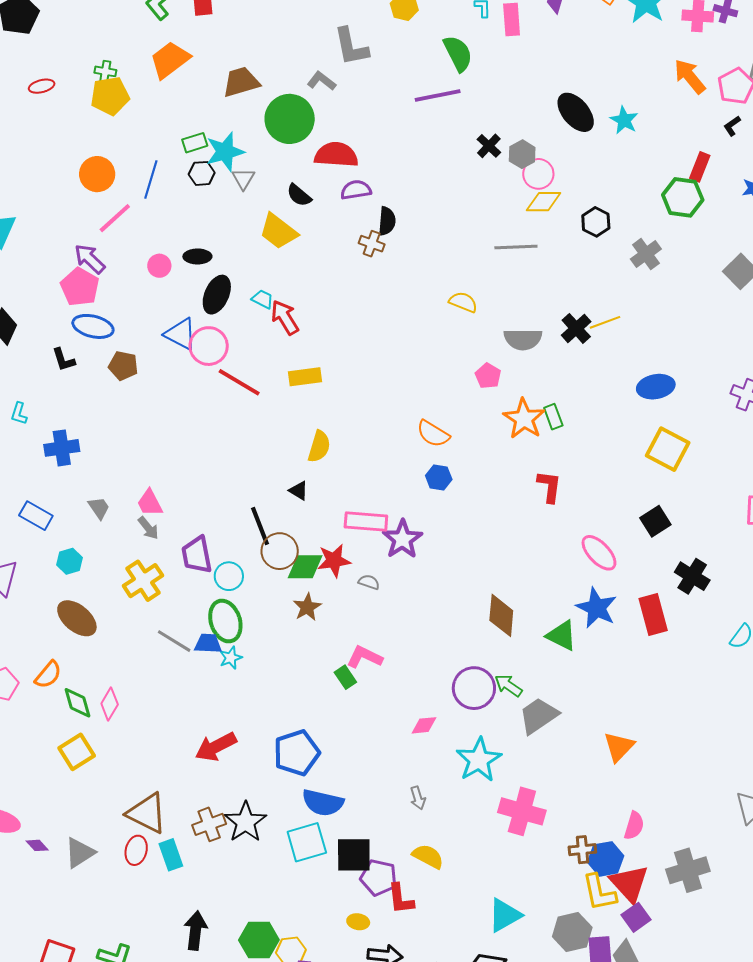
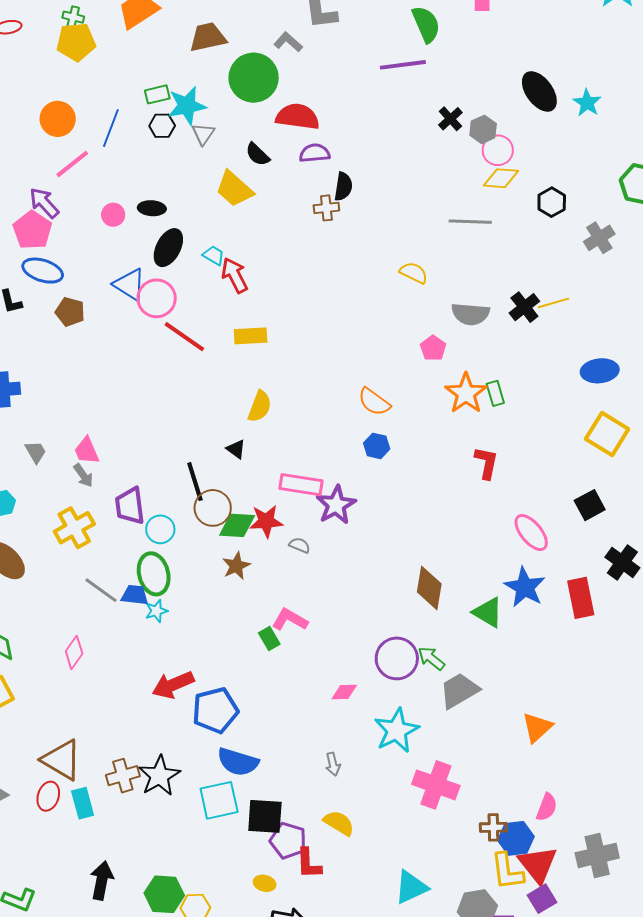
brown cross: (372, 244) -> (326, 208), turned -30
pink diamond: (110, 704) -> (74, 652), moved
red arrow: (216, 747) -> (173, 685), moved

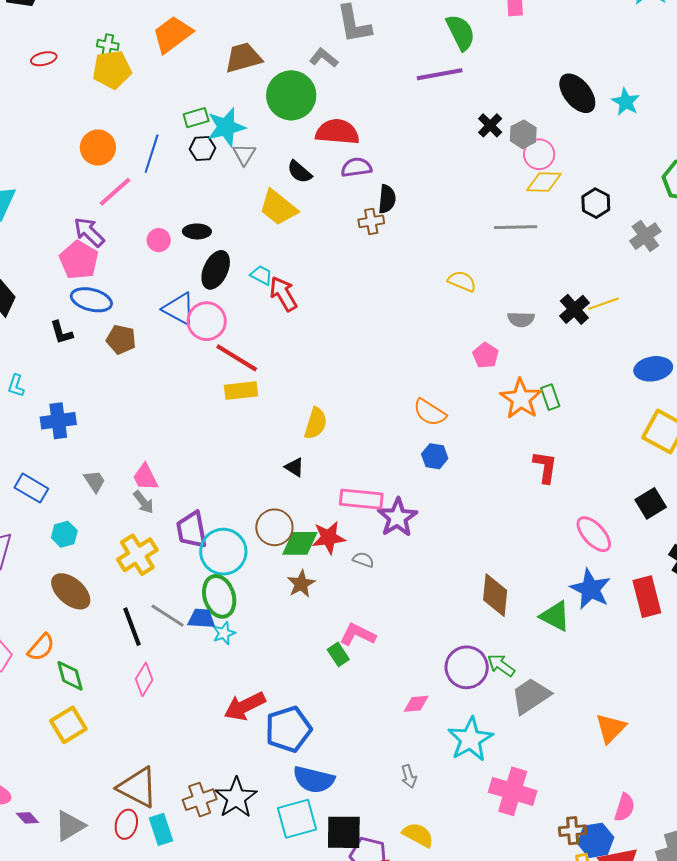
gray semicircle: (470, 314) -> (521, 319), size x0.7
yellow rectangle: (251, 336) -> (241, 391), moved
black line: (195, 482) -> (132, 627), moved
cyan circle: (160, 529) -> (223, 552), size x1.6

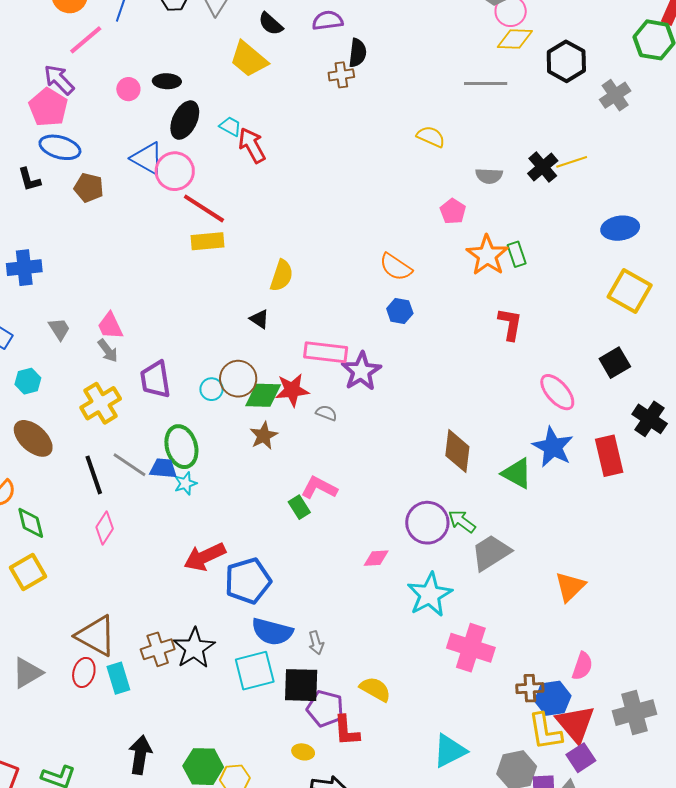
black hexagon: (596, 203) -> (566, 61), size x1.4
cyan circle: (223, 552) -> (211, 389), moved, size x0.5
gray arrow: (409, 776) -> (316, 643), moved

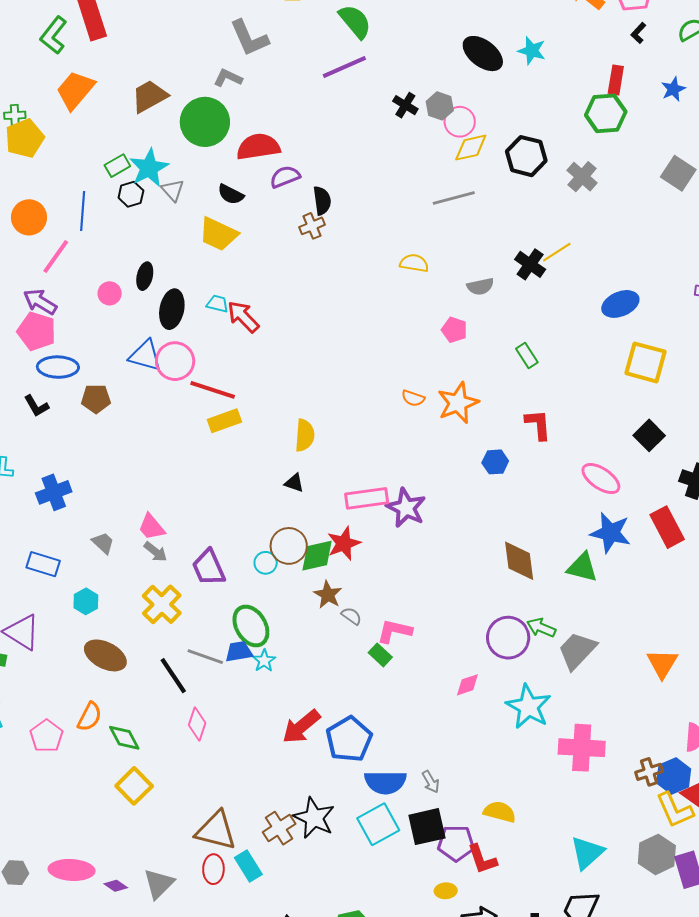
black ellipse: (167, 81) -> (145, 276), turned -64
orange star: (487, 255) -> (458, 403), moved, turned 30
orange semicircle: (396, 267) -> (413, 398), size x0.7
blue hexagon: (400, 311) -> (495, 462), moved
gray semicircle: (326, 413) -> (351, 616), moved, turned 30

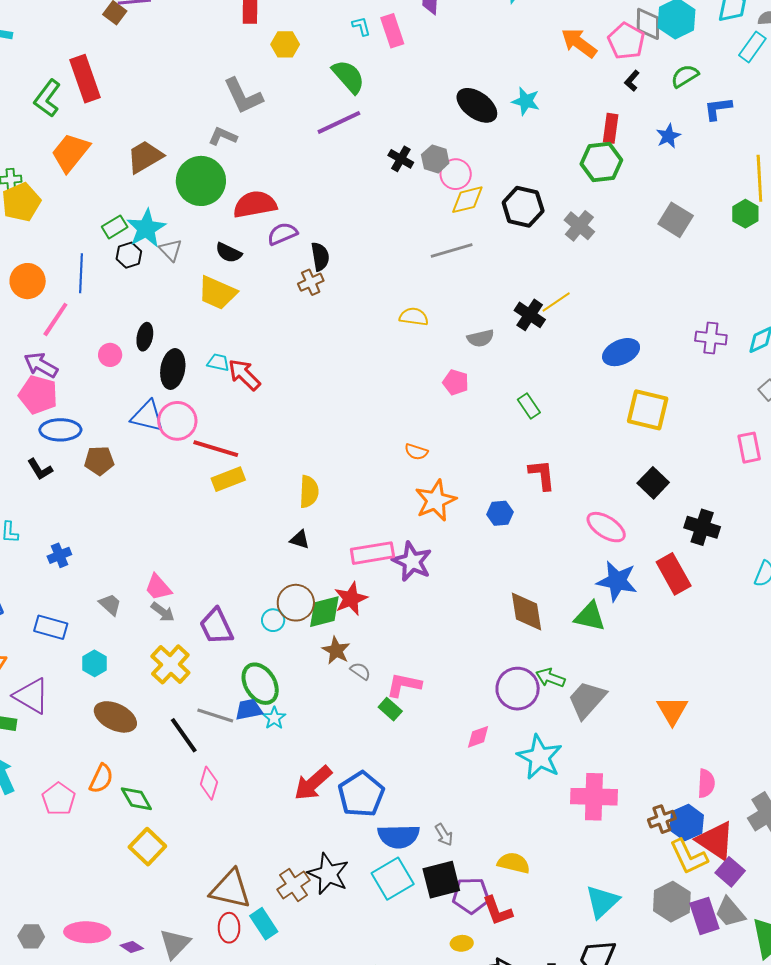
orange star: (458, 403) -> (436, 500), moved
blue cross: (54, 492) -> (59, 555), size x0.7

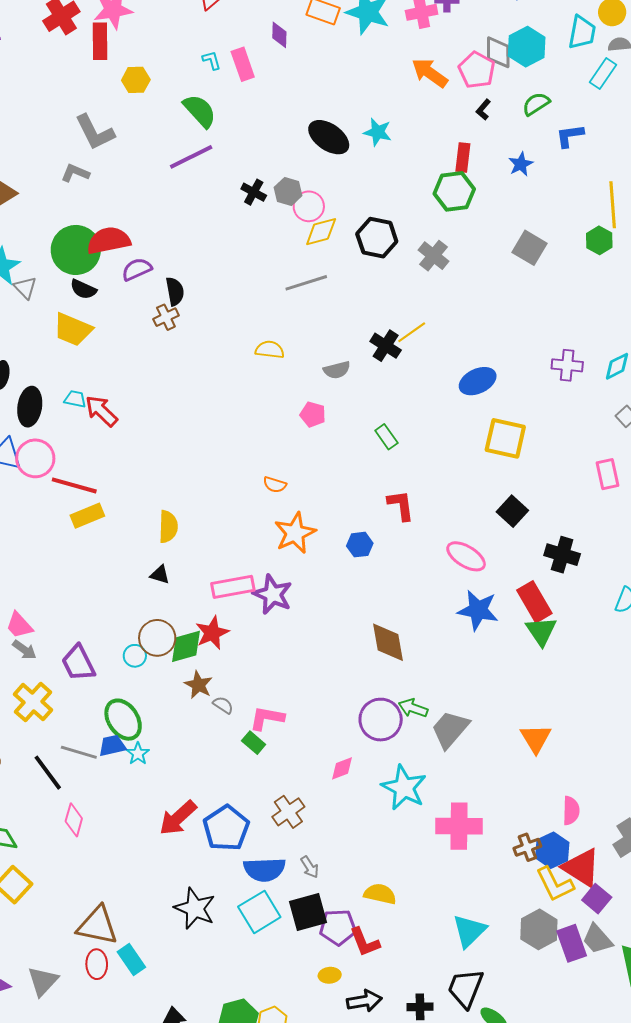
green circle: (201, 181) -> (76, 250), moved
green triangle: (590, 616) -> (541, 631), moved, turned 44
brown cross: (294, 885) -> (288, 812), moved

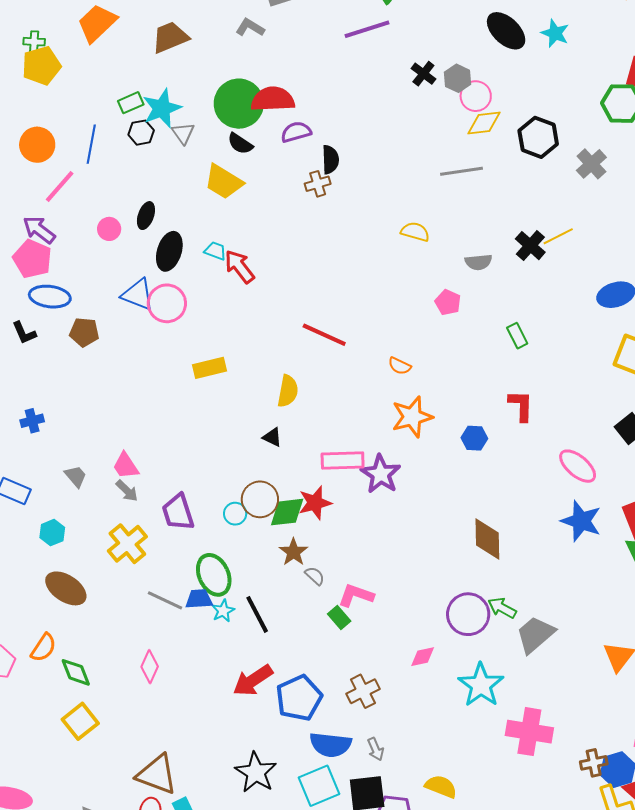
red line: (74, 485) -> (324, 335), moved
black line: (48, 773) -> (257, 614), moved

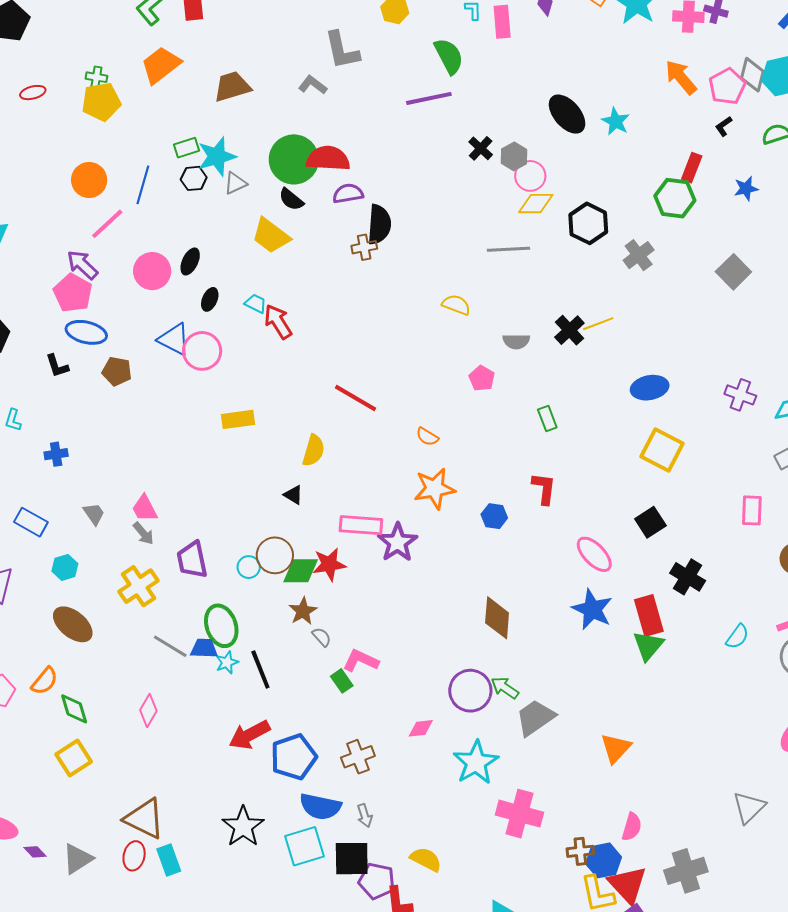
gray triangle: (183, 133) -> (235, 183), turned 35
black semicircle: (330, 160) -> (379, 224), size x1.4
pink circle: (109, 229) -> (152, 271), size x1.6
black ellipse: (169, 251) -> (210, 299), size x0.6

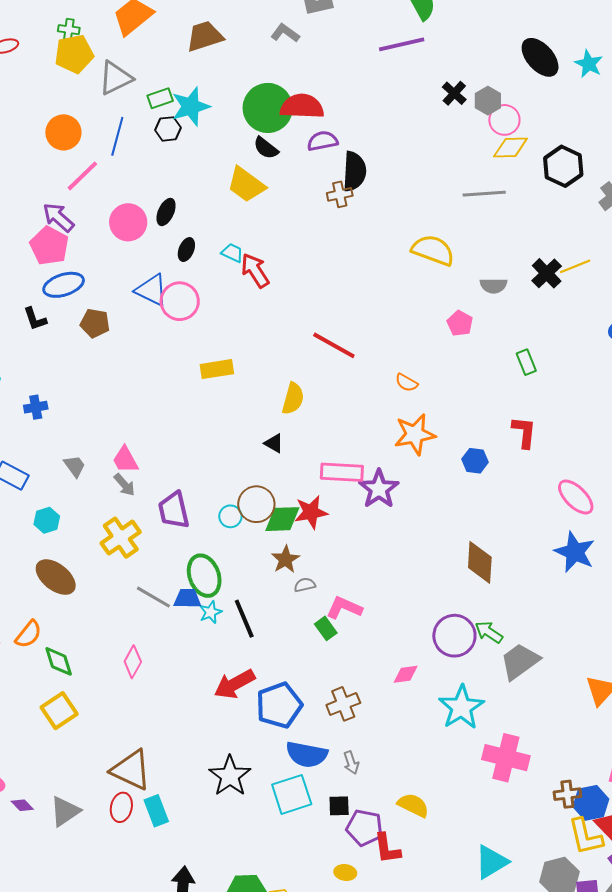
gray triangle: (235, 183) -> (115, 78), moved, size x1.5
yellow semicircle: (456, 305) -> (433, 250), size x1.5
blue ellipse: (86, 332) -> (64, 285), turned -30
gray semicircle: (322, 637) -> (305, 585), turned -60
black square: (352, 859) -> (339, 806), size x0.6

